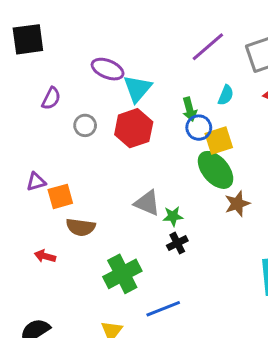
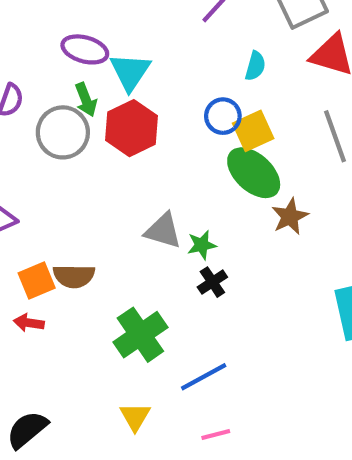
green arrow: (189, 109) -> (86, 100), moved
gray circle: (85, 125) -> (63, 132), size x1.6
orange square: (60, 196) -> (37, 281), moved

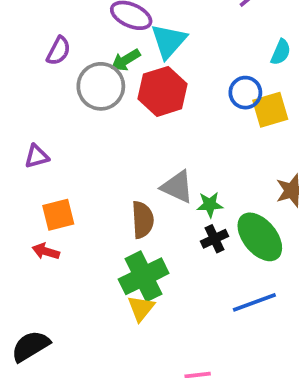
green arrow: (86, 100) -> (126, 60), turned 72
green ellipse: (254, 173) -> (260, 237), moved
brown semicircle: (74, 276) -> (143, 220), moved, turned -102
blue line: (204, 377) -> (254, 302), moved
yellow triangle: (135, 417) -> (141, 308), moved

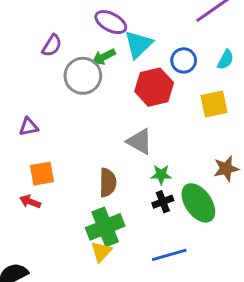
red hexagon: (163, 91) -> (154, 87), moved
blue circle: (245, 93) -> (184, 60), moved
gray triangle: (177, 187) -> (140, 141), moved
blue line: (254, 302) -> (169, 255), moved

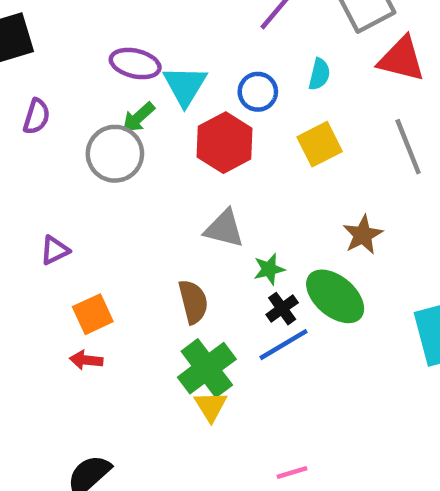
purple semicircle: (52, 46) -> (37, 116), moved
blue line: (169, 255) -> (283, 345), moved

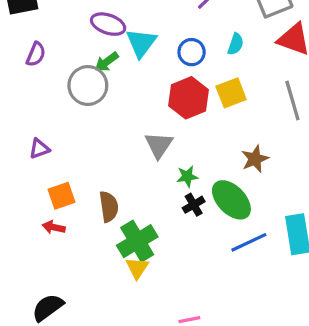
red hexagon: (225, 143) -> (189, 98), moved
gray triangle: (224, 229) -> (159, 145), turned 44
brown semicircle: (193, 302) -> (109, 207), moved
blue line: (283, 345) -> (249, 242), moved

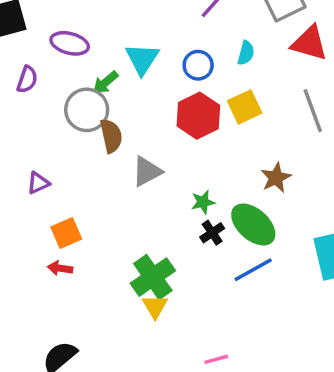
purple ellipse: (108, 24) -> (70, 43), moved
gray triangle: (159, 145) -> (147, 171), moved, turned 32
brown semicircle: (109, 207) -> (111, 136), moved
blue line: (249, 242) -> (253, 270), moved

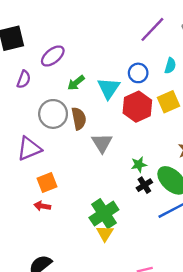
purple ellipse: (70, 43) -> (53, 56), turned -55
cyan triangle: (142, 59) -> (109, 88), moved
gray circle: (87, 110) -> (53, 114), moved
gray triangle: (147, 171) -> (102, 143), turned -35
purple triangle: (38, 183) -> (29, 149), size x1.6

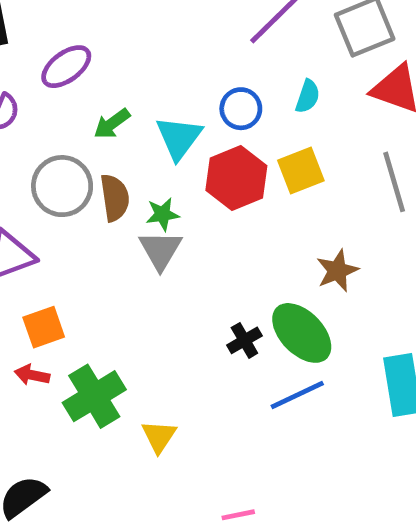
green star: (139, 165) -> (163, 214), moved
green cross: (104, 214) -> (94, 396), moved

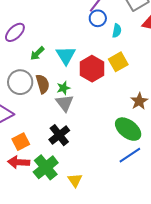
blue circle: (241, 109) -> (98, 18), moved
black cross: (244, 340) -> (59, 135), moved, size x1.5
red arrow: (32, 375) -> (19, 162), size x1.5

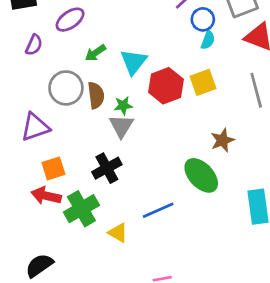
blue circle: (98, 18) -> (203, 19), moved
blue line: (130, 155) -> (158, 210), moved
yellow triangle: (75, 180) -> (118, 233), turned -35

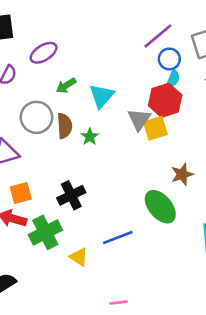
yellow square: (203, 82) -> (155, 128), moved
red hexagon: (166, 86) -> (165, 100), moved
green star: (123, 105) -> (90, 137), turned -30
gray triangle: (121, 126) -> (139, 119), moved

